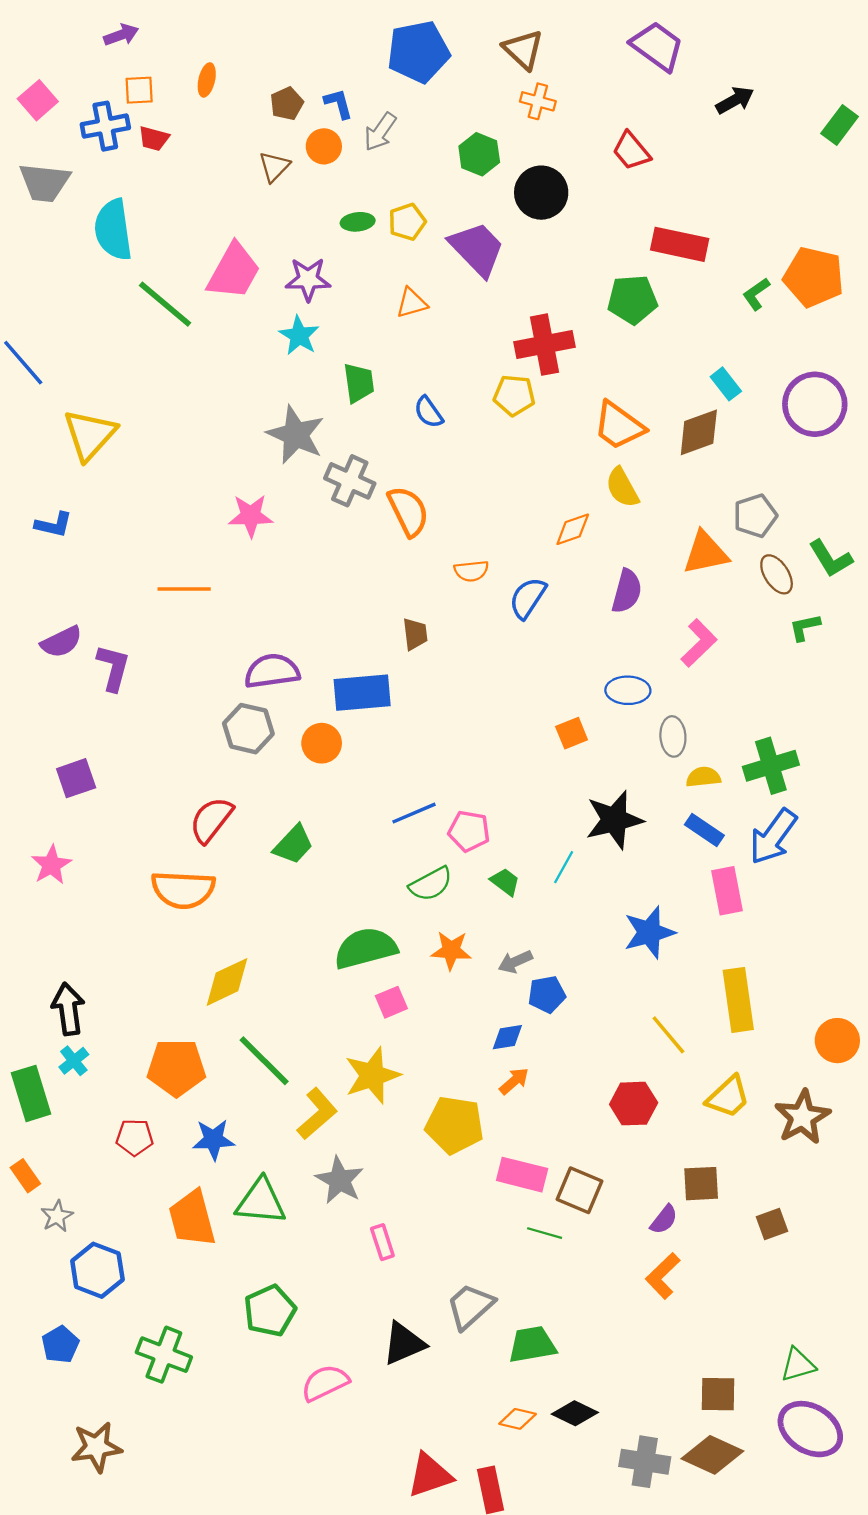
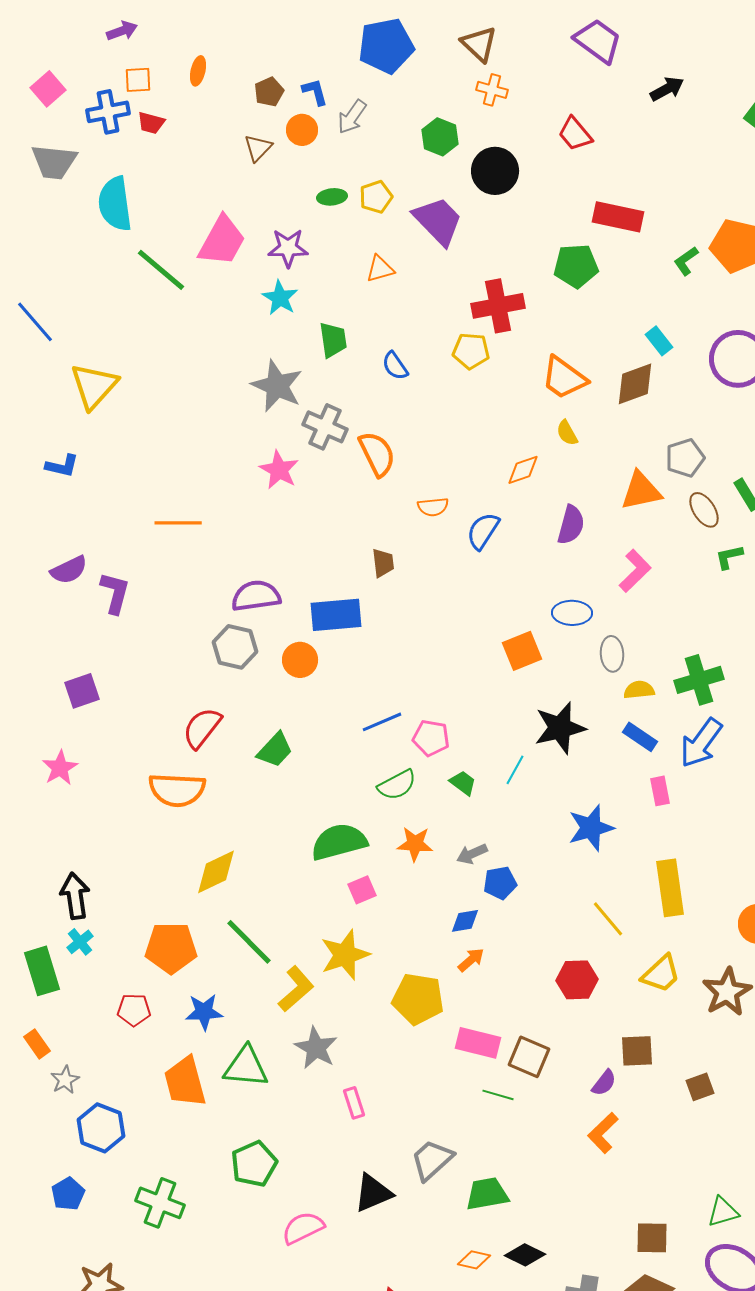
yellow semicircle: (622, 488) -> (567, 433), size x0.7
pink star: (251, 516) -> (279, 470), moved, turned 30
orange square: (572, 733) -> (522, 651), size x1.4
pink rectangle: (727, 891) -> (660, 791), size x0.7

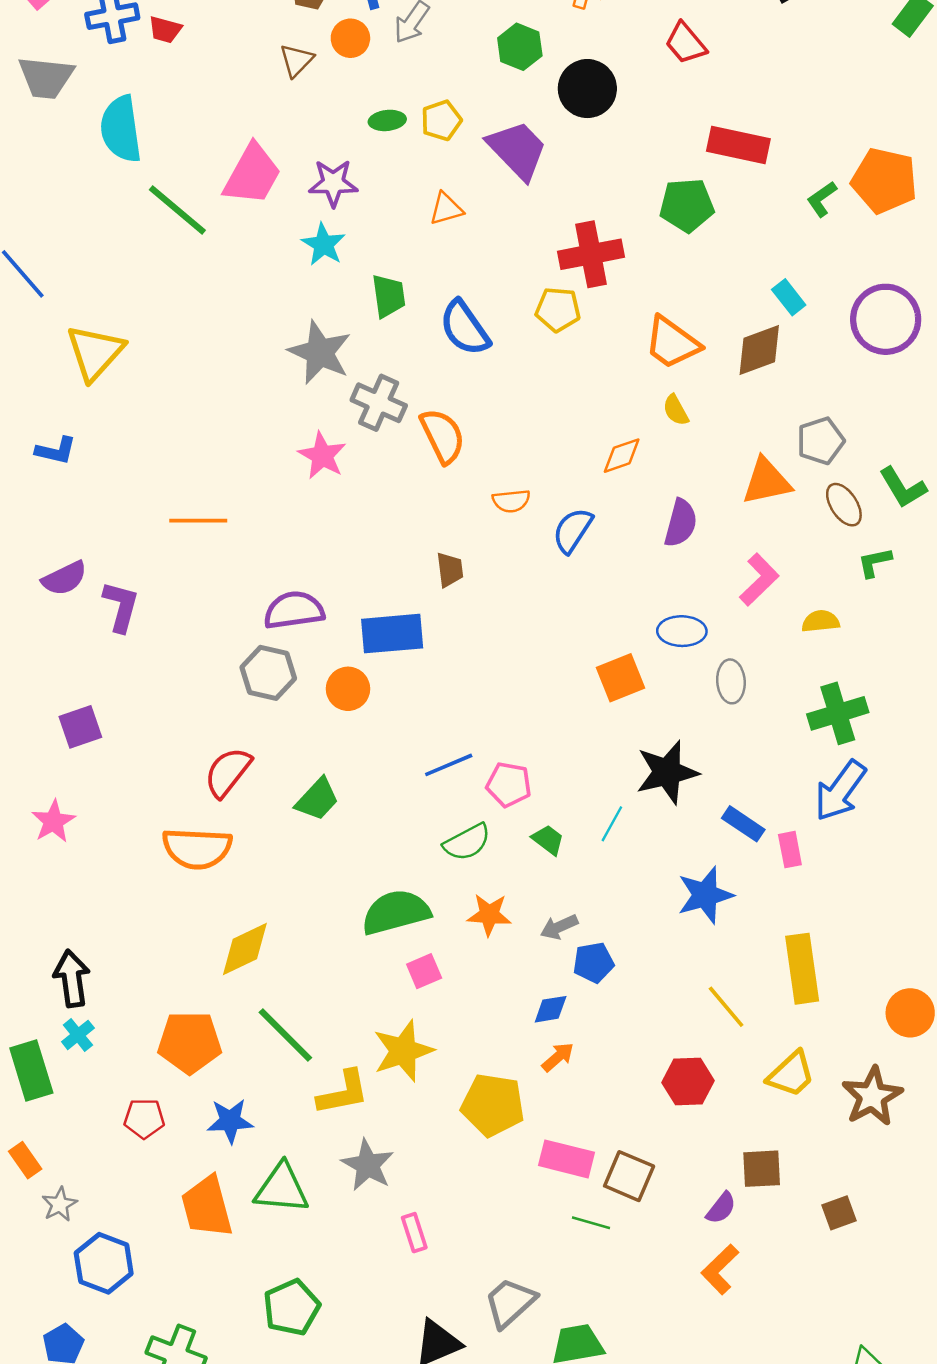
blue semicircle: (395, 366) -> (465, 328), size x1.6
yellow semicircle: (639, 690) -> (821, 621), moved
blue rectangle: (640, 737) -> (743, 824), moved
yellow L-shape: (296, 989) -> (343, 1093), turned 30

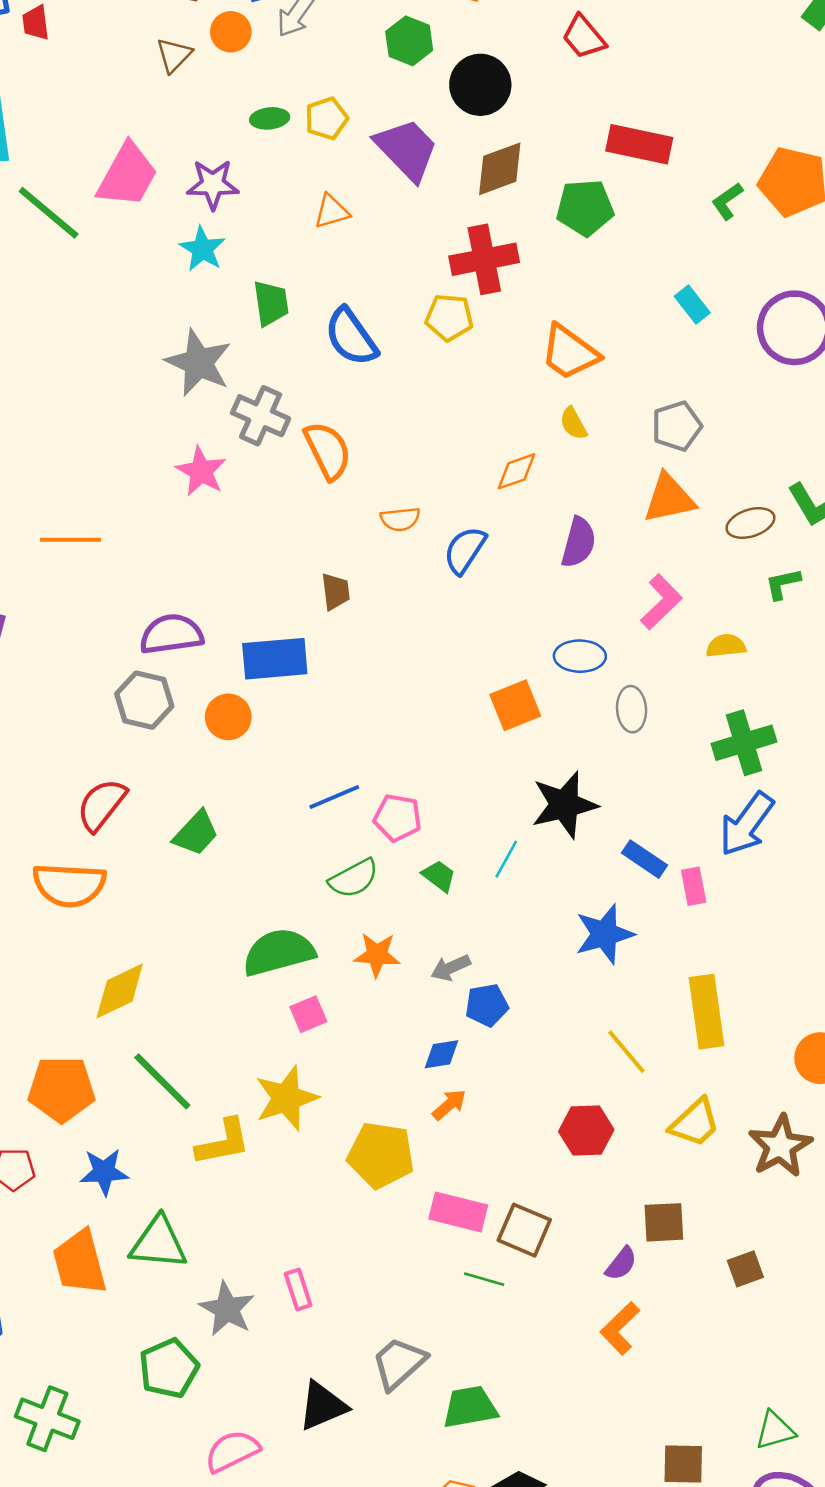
red trapezoid: (165, 30) -> (36, 23), turned 68
brown diamond: (759, 350) -> (500, 169), moved
gray pentagon: (821, 441) -> (677, 426), moved
brown ellipse: (844, 505) -> (750, 523), turned -75
gray star: (368, 1165) -> (227, 1309), moved

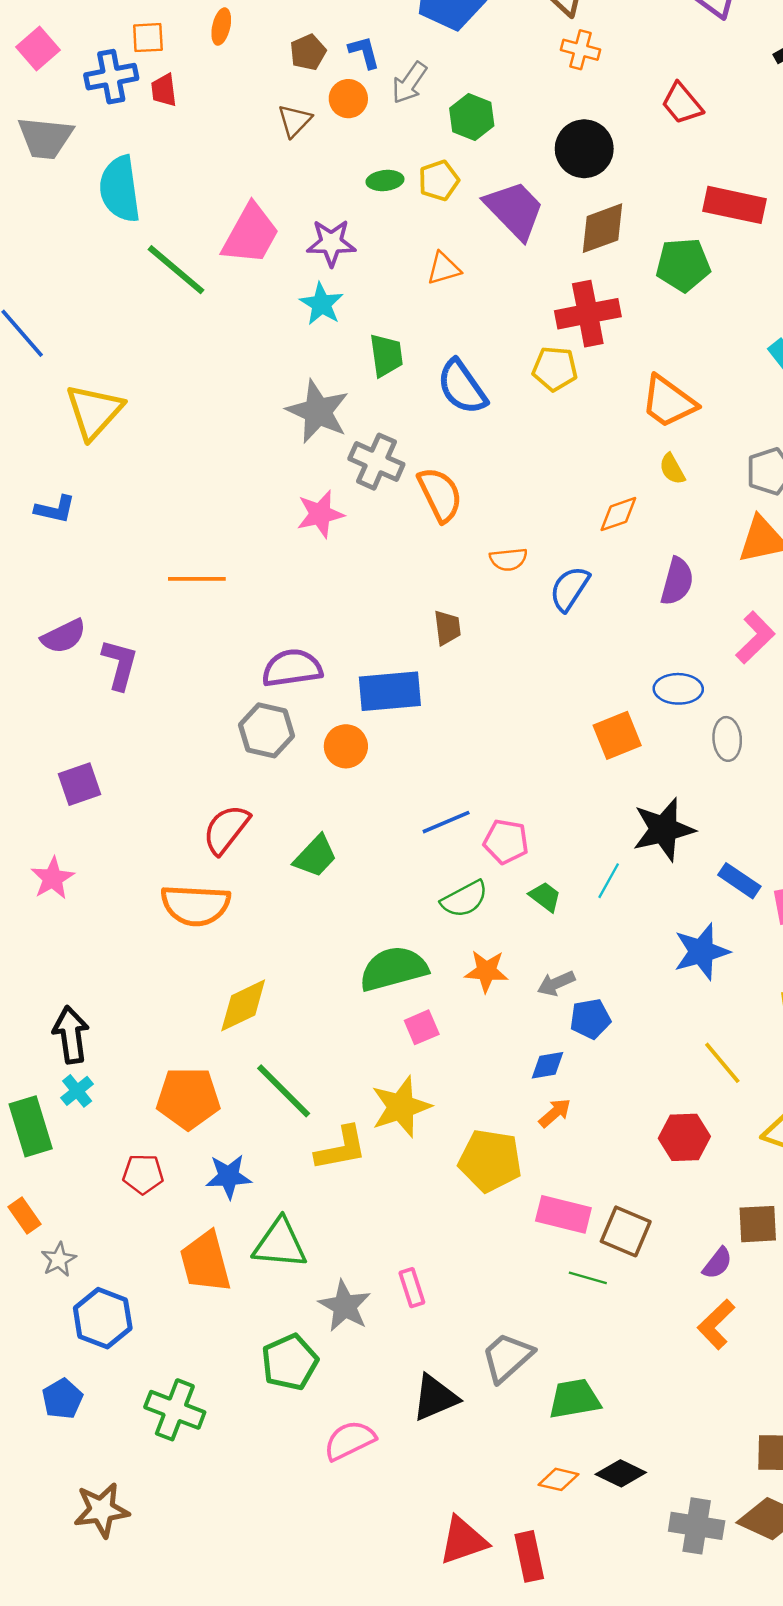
green hexagon: (409, 41) -> (472, 117), moved
pink star: (201, 471) -> (320, 514), turned 30

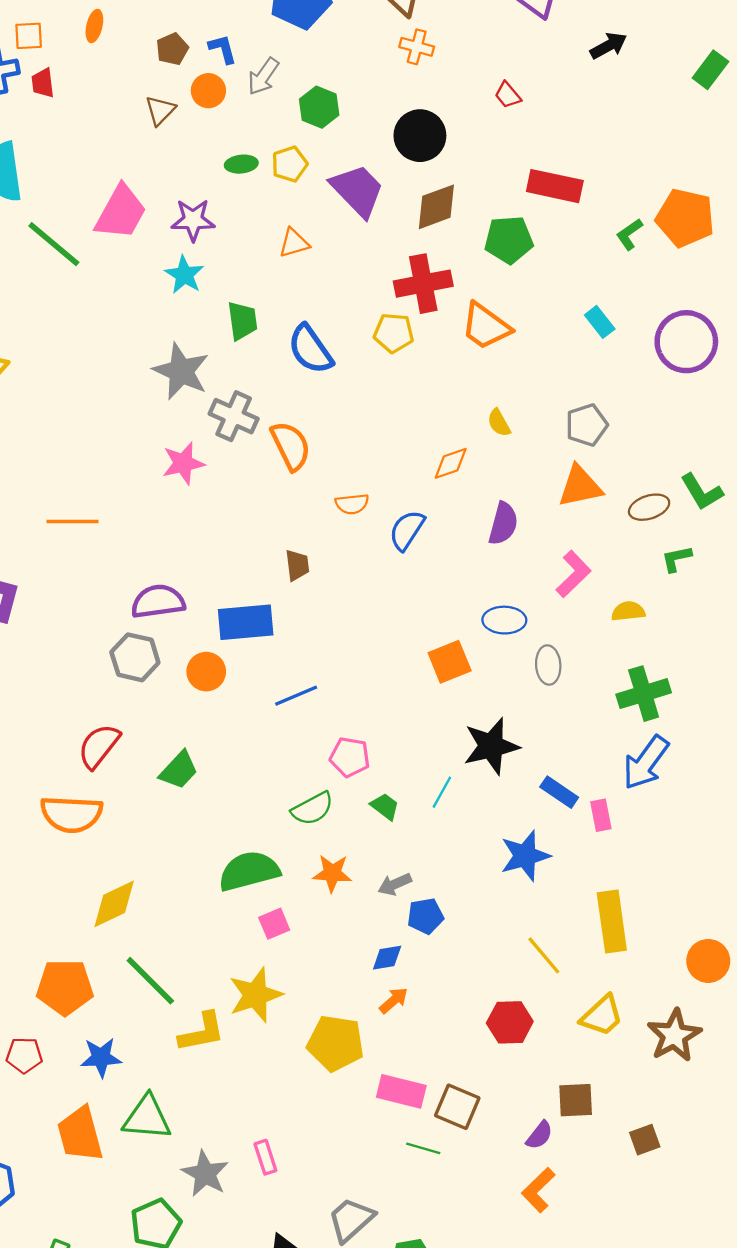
red trapezoid: (682, 104) -> (508, 95), size x0.7
orange trapezoid: (668, 402) -> (486, 326), moved
blue line: (446, 822) -> (296, 696), moved

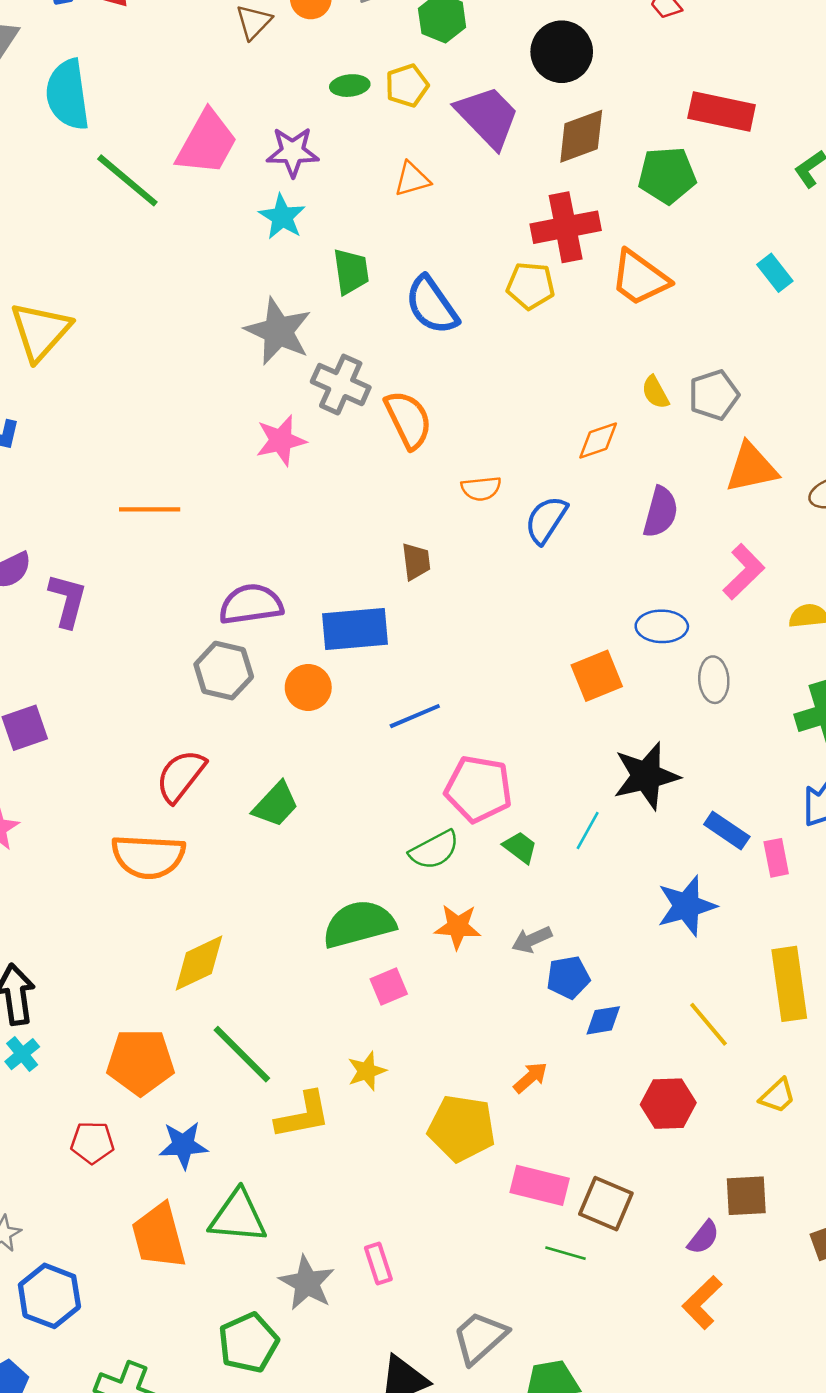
gray pentagon: (587, 425) -> (714, 395), moved
pink pentagon: (350, 757) -> (478, 789), size x1.4
blue diamond: (387, 958) -> (603, 1020), moved
yellow star: (256, 995) -> (367, 1071), size x0.6
yellow trapezoid: (602, 1016) -> (778, 1096), size x0.7

